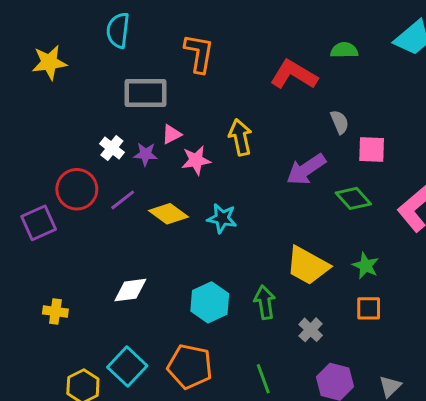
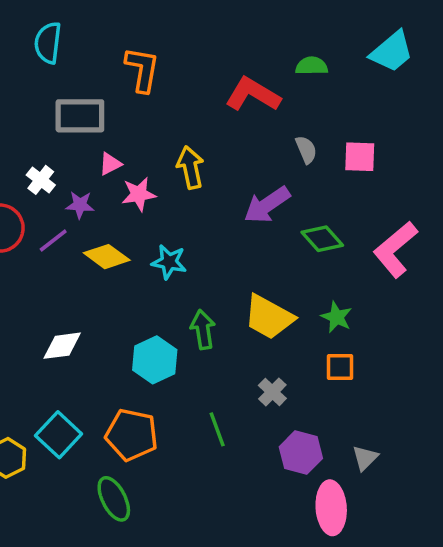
pink square: (372, 150) -> (360, 157), moved
purple star: (146, 154) -> (80, 205), moved
green arrow: (265, 302) -> (203, 330), moved
green line: (263, 379) -> (217, 429), moved

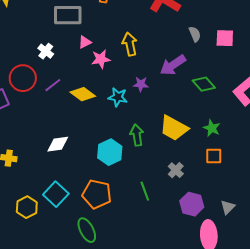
purple star: (80, 205) -> (141, 84), moved

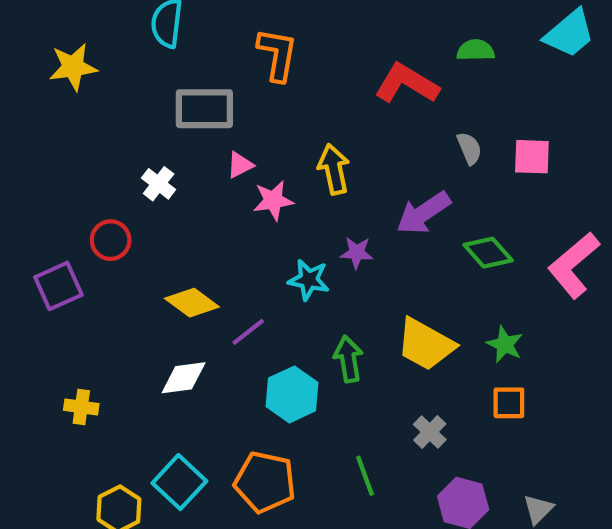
red circle: (23, 78) -> (111, 240), size x0.7
purple line: (53, 85) -> (248, 332), moved
yellow diamond: (83, 94) -> (192, 303), moved

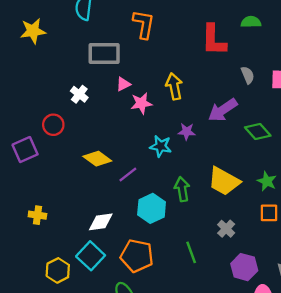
red L-shape: (407, 84) -> (214, 40), turned -120
white diamond: (184, 378) -> (101, 222), moved

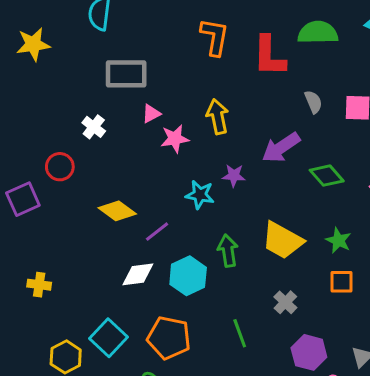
green semicircle: (251, 22) -> (318, 33), size x1.5
orange L-shape: (144, 24) -> (215, 37), moved
white diamond: (101, 222) -> (138, 274), moved

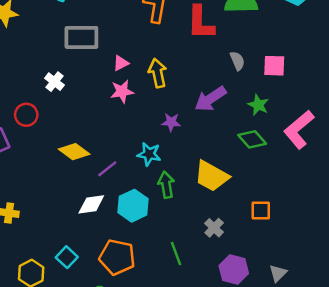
pink triangle: (151, 114) -> (121, 63), moved
green diamond: (327, 176) -> (252, 139), moved
cyan star: (200, 195) -> (149, 154), moved
green star: (338, 240) -> (258, 105), moved
cyan square: (108, 338) -> (67, 257), size x0.7

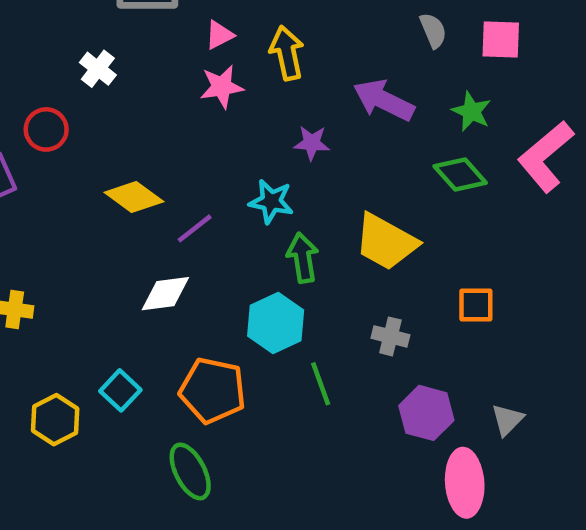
purple arrow: (210, 99) -> (384, 100), turned 60
cyan hexagon: (133, 206) -> (276, 323), moved
gray cross: (214, 228) -> (390, 336), turned -30

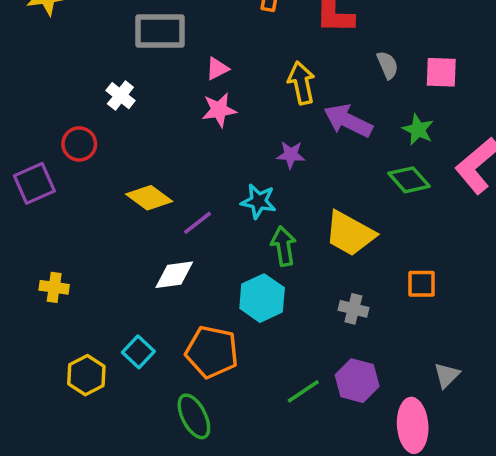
yellow arrow: (287, 53) -> (301, 83), moved
green line: (321, 384) -> (303, 391), moved, turned 76
purple hexagon: (426, 413) -> (357, 381), moved

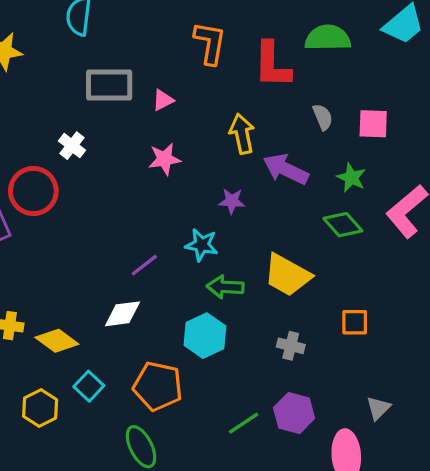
pink triangle: (217, 69) -> (163, 100), moved
red circle: (79, 144) -> (33, 191), size x1.5
yellow diamond: (149, 198) -> (57, 341), moved
green arrow: (284, 246) -> (225, 287), turned -78

